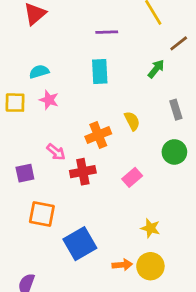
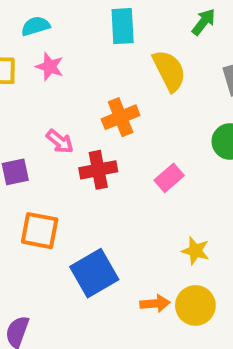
yellow semicircle: (132, 121) -> (169, 71), moved, size x1.5

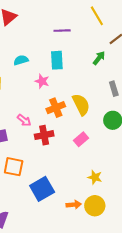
cyan semicircle: (35, 26) -> (21, 60), moved
pink star: (50, 67) -> (42, 81), moved
yellow semicircle: (169, 71) -> (81, 104), moved

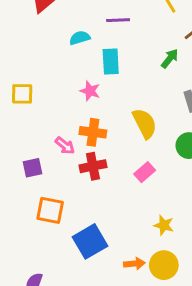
cyan semicircle: (21, 60) -> (80, 38), moved
orange cross: (56, 108) -> (93, 132), moved, turned 30

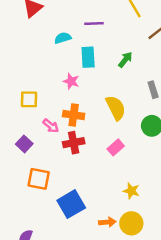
green arrow: (170, 58) -> (125, 60), moved
yellow square: (22, 94) -> (29, 99), moved
purple square: (32, 168) -> (24, 144), turned -35

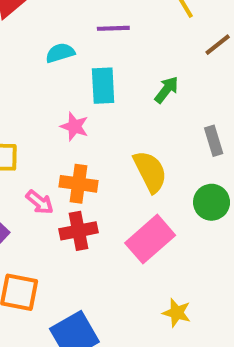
pink rectangle: (116, 147) -> (150, 239), size x1.6

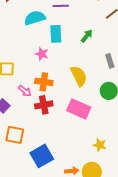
cyan semicircle: (60, 53) -> (35, 18), size x1.5
pink rectangle: (150, 239) -> (79, 109), turned 65
yellow star: (177, 313) -> (100, 145), moved

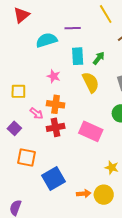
cyan rectangle: (56, 34) -> (78, 56), moved
yellow semicircle: (79, 76) -> (91, 82), moved

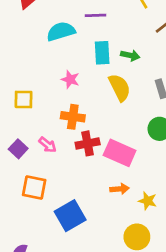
green arrow: (99, 58) -> (130, 55), turned 64
pink arrow: (36, 113) -> (47, 145), moved
red cross: (56, 127) -> (88, 143), moved
orange arrow: (84, 194) -> (120, 189), moved

